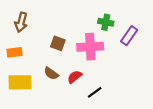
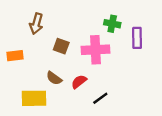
brown arrow: (21, 22) -> (36, 24), moved
purple rectangle: (129, 36) -> (137, 38), turned -36
yellow rectangle: (20, 82) -> (34, 98), moved

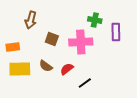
yellow rectangle: (34, 98) -> (20, 69), moved

